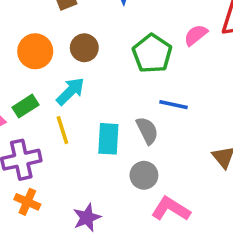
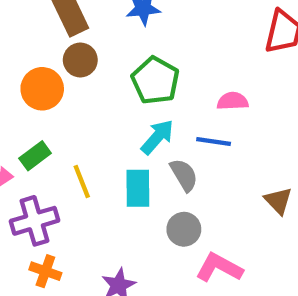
pink semicircle: (196, 35) -> (233, 101), moved, turned 40
brown circle: (84, 48) -> (80, 60), moved
green pentagon: (152, 54) -> (155, 81), moved
cyan arrow: (70, 91) -> (157, 137), moved

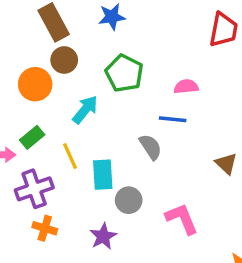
cyan arrow: (157, 137) -> (85, 110), moved
cyan rectangle: (138, 188) -> (103, 175), moved
gray circle: (184, 229) -> (129, 200), moved
pink L-shape: (219, 268) -> (182, 219), turned 42

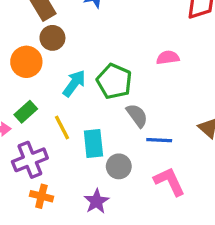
green pentagon: (124, 73) -> (114, 81), moved
blue line: (173, 119) -> (159, 140), moved

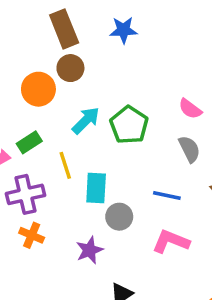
pink semicircle: (168, 58) -> (190, 109), turned -145
gray semicircle: (137, 116) -> (189, 149), moved
pink L-shape: (169, 181) -> (171, 241), turned -52

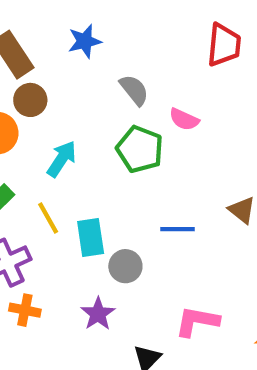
green pentagon: (129, 125) -> (140, 149), moved
gray semicircle: (189, 149) -> (134, 90), moved
pink L-shape: (171, 241) -> (197, 321), moved

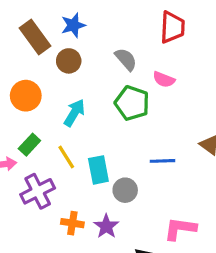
blue star: (85, 41) -> (73, 25), moved
red trapezoid: (224, 45) -> (172, 27), moved
brown circle: (30, 100) -> (69, 61), moved
orange cross: (25, 310) -> (72, 223), moved

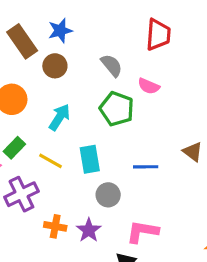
yellow line: (66, 157) -> (51, 161), turned -30
cyan rectangle: (98, 170) -> (90, 159), moved
pink L-shape: (180, 229) -> (142, 232), moved

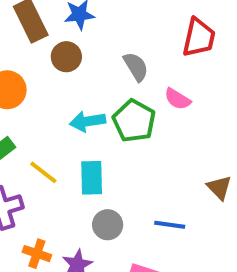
cyan arrow: (60, 117) -> (88, 121), moved, turned -140
blue line: (146, 167) -> (170, 225), moved

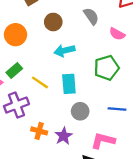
brown circle: (66, 57) -> (53, 22), moved
green pentagon: (134, 121) -> (107, 68), moved, turned 30

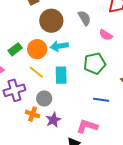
brown circle: (53, 22) -> (51, 21), size x1.5
orange circle: (16, 35) -> (37, 49), moved
green rectangle: (14, 70) -> (15, 49), moved
gray circle: (80, 111) -> (44, 98), moved

